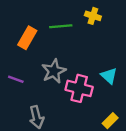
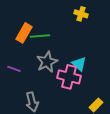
green line: (61, 26) -> (40, 36), moved
cyan triangle: (109, 76) -> (79, 64), moved

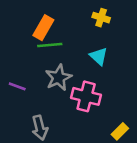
orange rectangle: (24, 33) -> (43, 28), moved
cyan triangle: (79, 64) -> (99, 56), moved

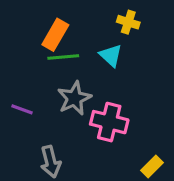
cyan triangle: (99, 56) -> (111, 55), moved

